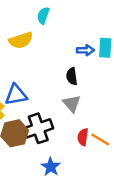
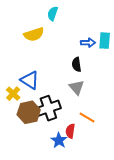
blue triangle: (16, 95) -> (30, 80), turned 42
red semicircle: (83, 137) -> (70, 131), moved
orange line: (100, 140) -> (87, 118), moved

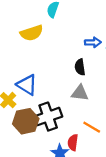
gray triangle: (77, 87) -> (80, 93), turned -42

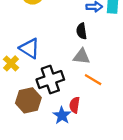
brown hexagon: (26, 121) -> (28, 100), moved
orange line: (92, 127) -> (93, 80), moved

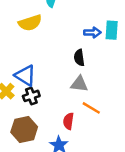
black cross: (50, 80) -> (31, 96), moved, size x0.6
red semicircle: (75, 105) -> (68, 121), moved

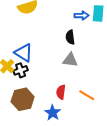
black cross: (31, 96) -> (21, 70), moved
orange line: (91, 108) -> (87, 95), moved

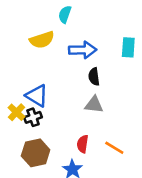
blue arrow: (82, 16) -> (83, 50), moved, size x1.5

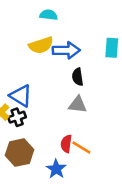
cyan semicircle: (65, 14) -> (49, 15), turned 78
yellow semicircle: (42, 40) -> (41, 45), moved
orange line: (114, 148) -> (81, 147), moved

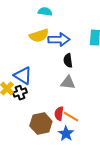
brown hexagon: (20, 153) -> (41, 124), moved
blue star: (56, 169) -> (66, 134), moved

